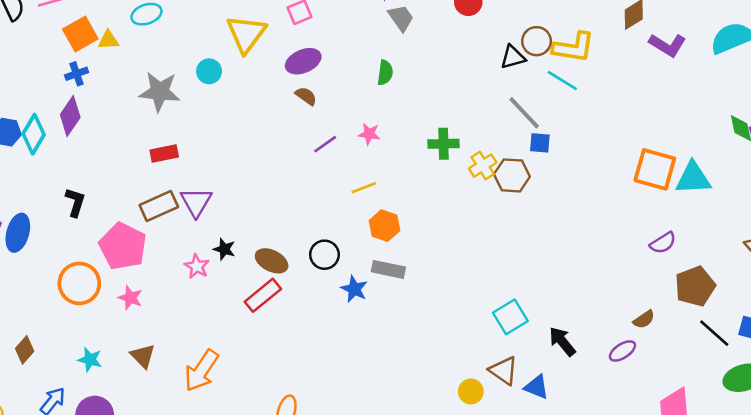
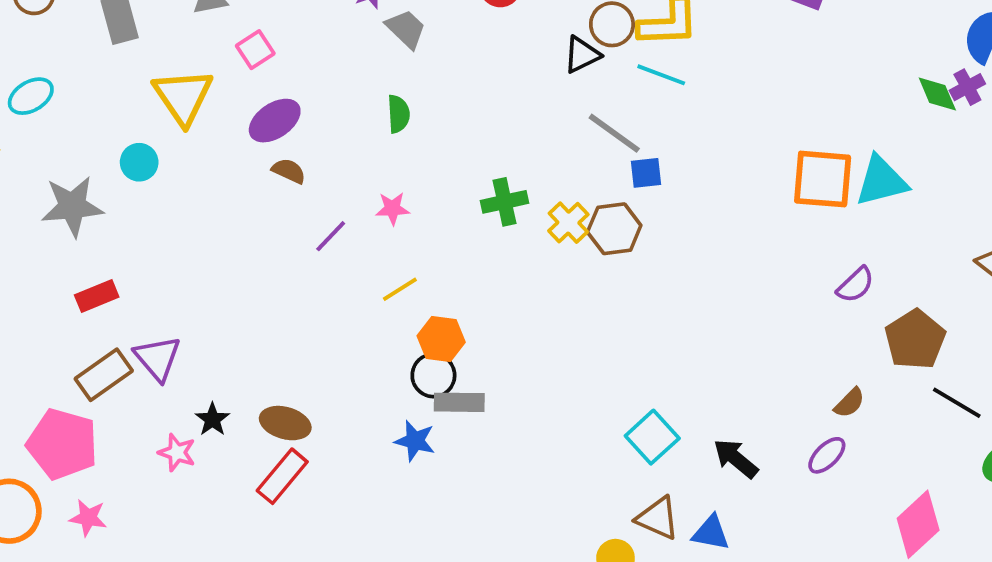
black star: (224, 249) -> (212, 419), turned 30
black circle: (324, 255) -> (433, 375), moved

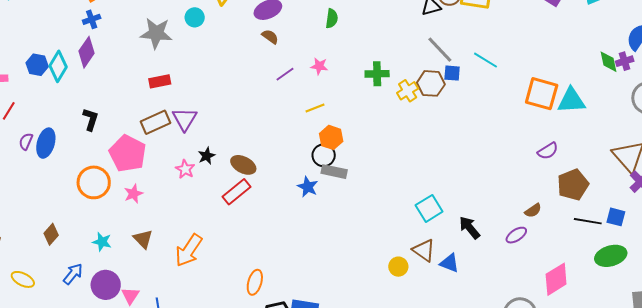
cyan line: (661, 75) -> (486, 60), moved
brown hexagon: (614, 229) -> (431, 83), moved
black line: (957, 403) -> (588, 221), turned -32
pink star: (88, 518) -> (133, 194), turned 30

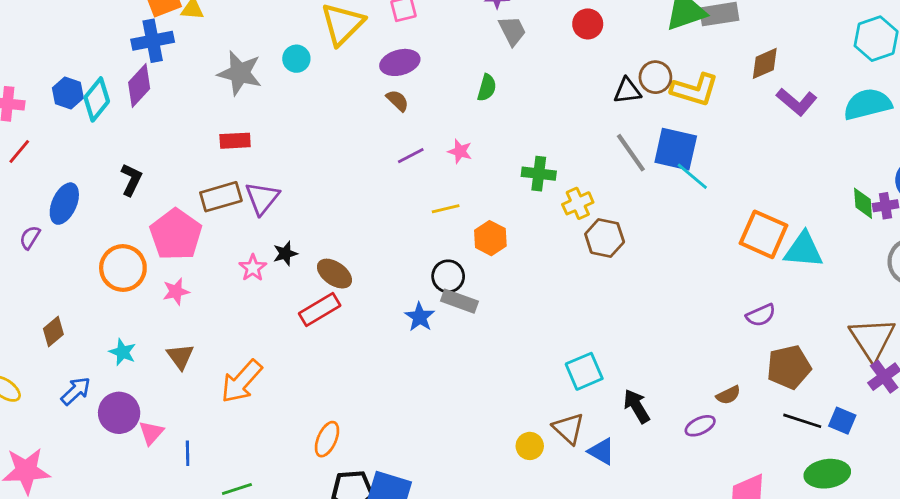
blue cross: (92, 19) -> (153, 41), size x1.6
blue square: (452, 73) -> (676, 149), moved, size x1.8
brown hexagon: (431, 83) -> (605, 238), moved
orange hexagon: (331, 137) -> (490, 238), moved
purple semicircle: (26, 141) -> (30, 238), moved

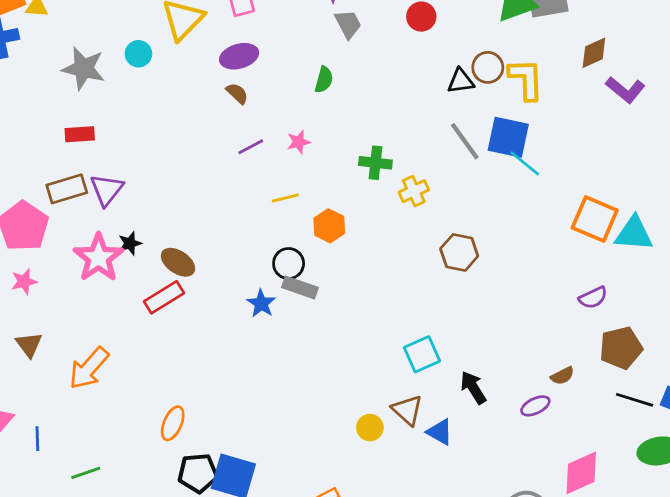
yellow L-shape: (695, 90) -> (526, 79), turned -108
pink star: (460, 151) -> (299, 142), turned -30
brown hexagon: (605, 238) -> (459, 252), moved
pink star: (253, 268) -> (98, 258), size x1.8

